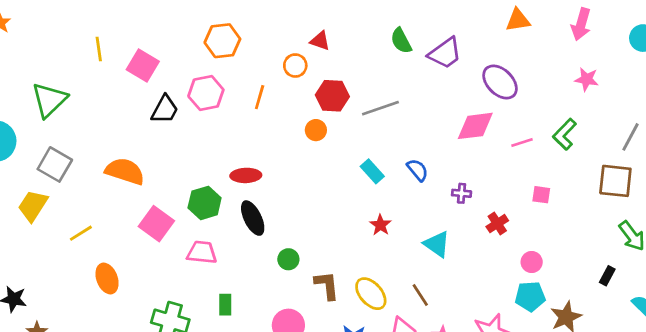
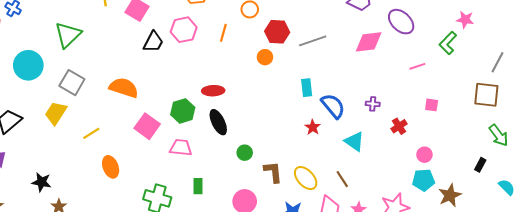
pink diamond: (475, 126) -> (369, 42), moved
green L-shape: (565, 134) -> (448, 43), moved
blue semicircle: (418, 170) -> (333, 106), moved, size x1.5
cyan rectangle: (372, 171) -> (307, 88), turned 36

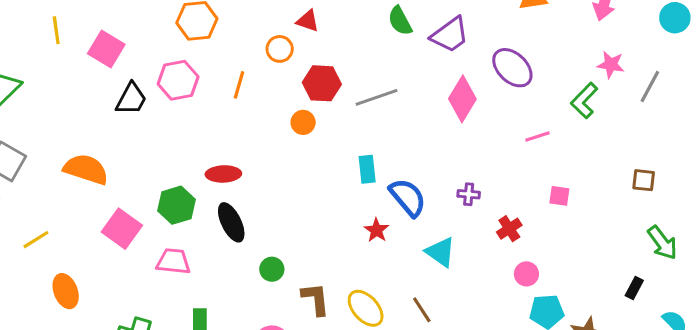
pink diamond: (369, 42) -> (462, 99), turned -52
gray line: (498, 62) -> (650, 86), moved
brown square: (486, 95) -> (644, 180), size x0.6
pink circle: (424, 155) -> (526, 274), moved

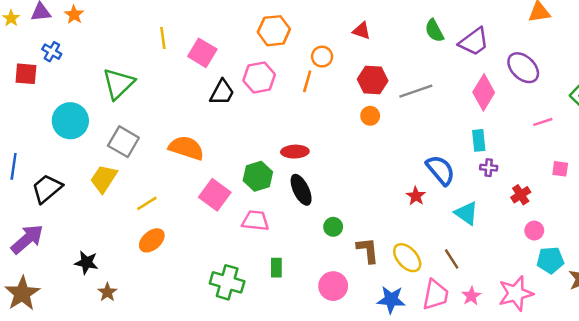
orange circle: (280, 49) -> (322, 57), moved
orange circle: (303, 122) -> (370, 116), moved
cyan rectangle: (367, 169) -> (479, 140), moved
orange ellipse: (66, 291) -> (152, 240), moved, turned 70

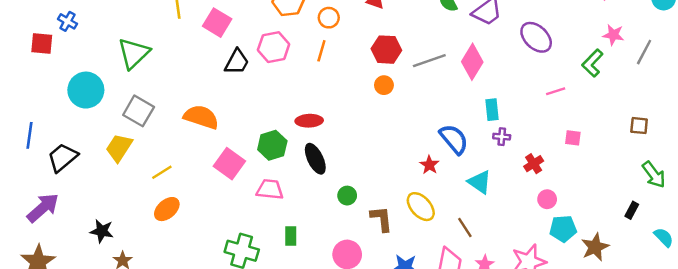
orange circle: (322, 57) -> (329, 18), moved
pink diamond: (484, 92) -> (472, 62), moved
yellow ellipse: (407, 258) -> (421, 207), moved

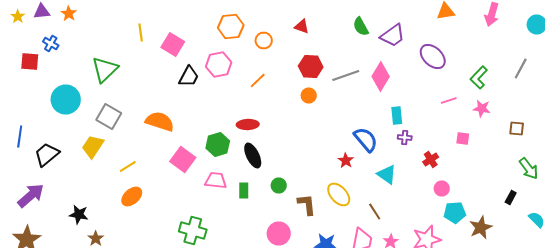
pink star: (613, 35) -> (482, 108), moved
orange line: (321, 51) -> (258, 80), moved, turned 30
green rectangle: (291, 236) -> (244, 190), moved

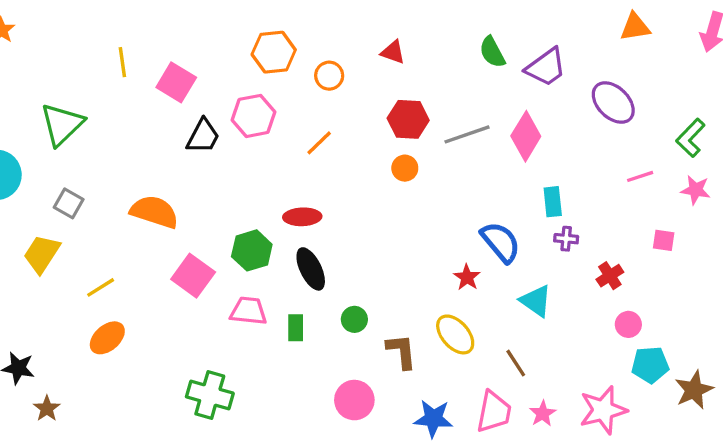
gray square: (109, 116) -> (69, 203), size x0.7

